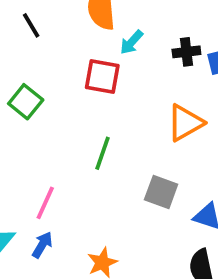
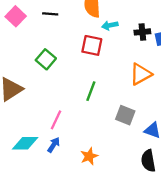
black line: (31, 25) -> (50, 14), turned -56
cyan arrow: (132, 42) -> (110, 25), turned 35

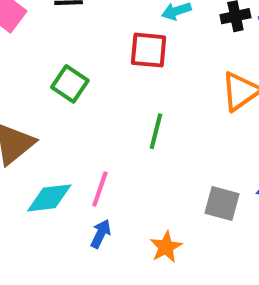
gray square: (125, 115) -> (222, 203), moved
cyan diamond: (25, 143) -> (49, 198), moved

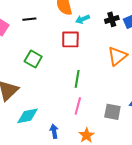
pink line: (100, 189) -> (78, 106), moved
blue arrow: (101, 234) -> (54, 131), turned -32

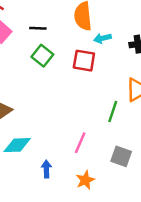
green square: (33, 59) -> (42, 56), moved
green line: (77, 79) -> (113, 112), moved

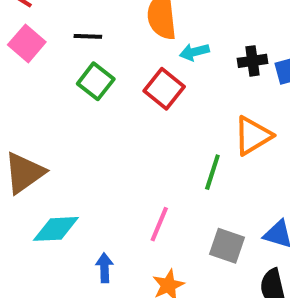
red square: (84, 61) -> (164, 89), turned 30

